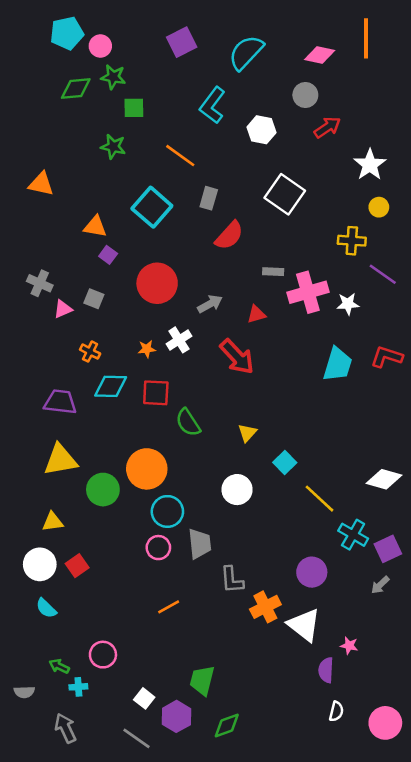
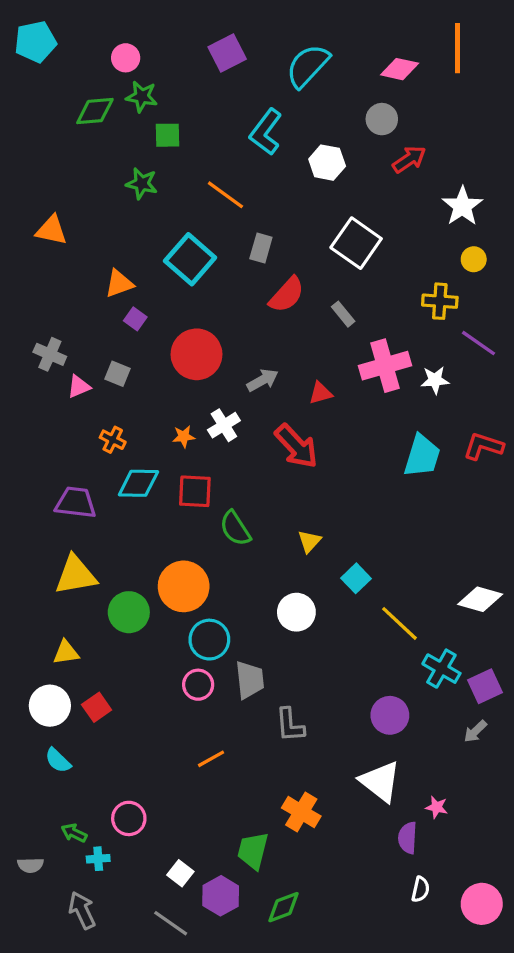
cyan pentagon: (67, 33) -> (35, 42), moved
orange triangle: (95, 227) -> (119, 283), turned -30
gray rectangle: (273, 272) -> (343, 314), moved, turned 48
orange cross: (265, 607) -> (301, 812), moved, turned -32

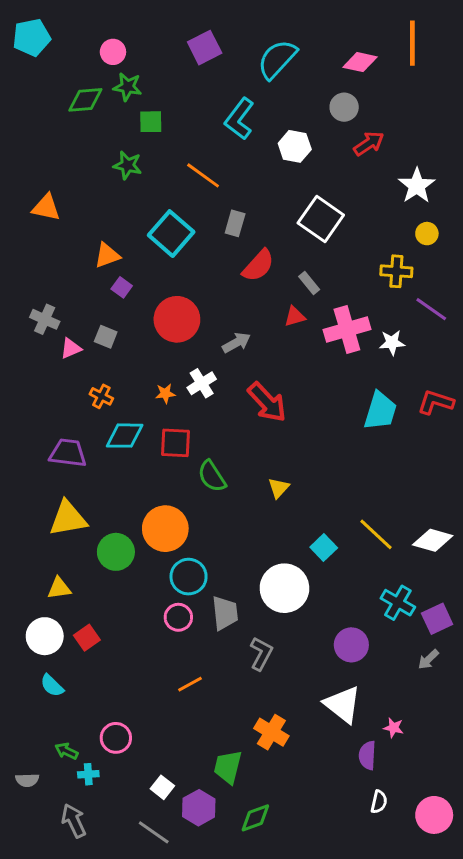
red triangle: (321, 393) -> (295, 316), moved
cyan square: (356, 578) -> (324, 548), moved
white circle: (296, 612) -> (284, 588), moved, size x1.4
yellow line: (400, 623) -> (376, 534), moved
gray L-shape: (290, 725) -> (261, 654), turned -148

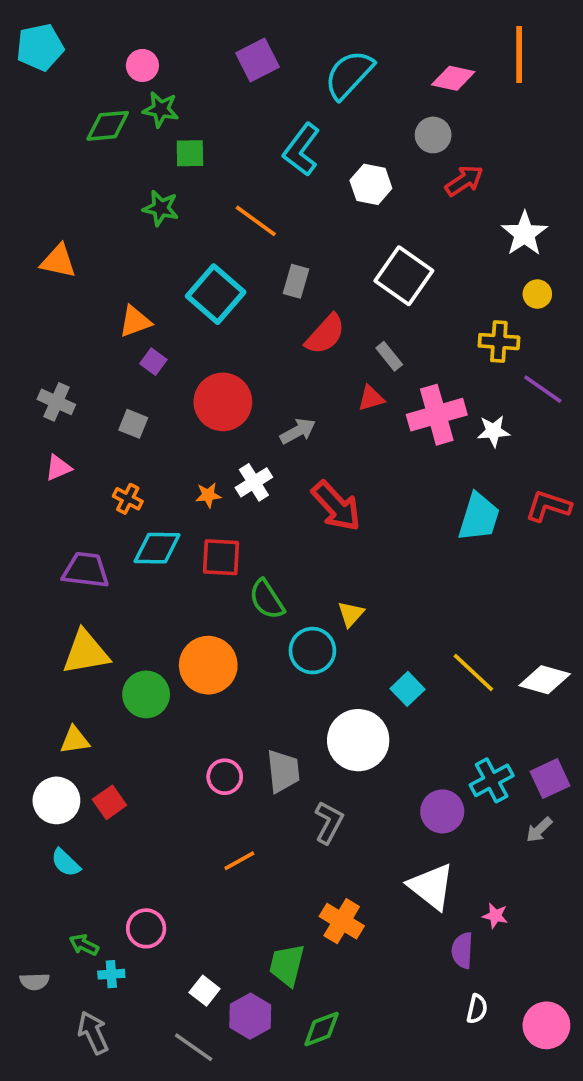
pink triangle: (71, 348) -> (58, 468), moved
cyan circle: (189, 577) -> (312, 651), moved
cyan cross: (398, 603) -> (492, 780), moved, turned 32

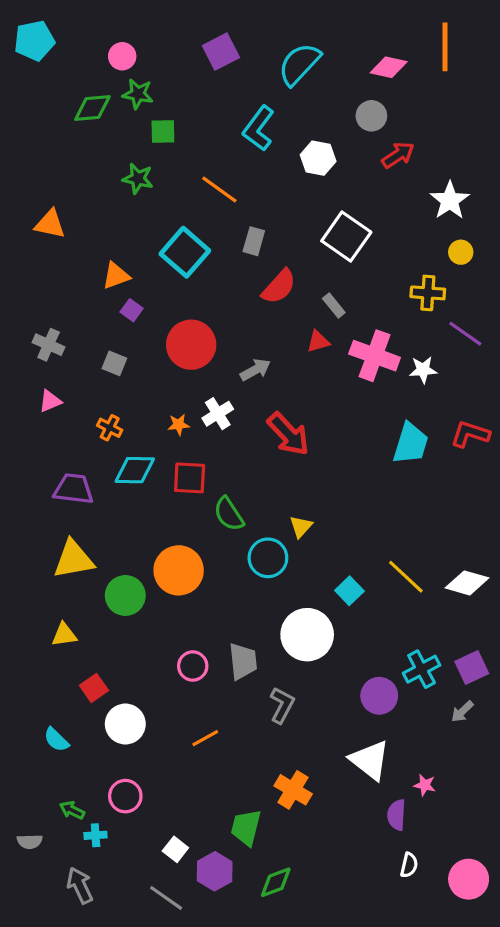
pink cross: (437, 415) -> (375, 356), turned 36
white circle: (56, 800) -> (125, 724), moved

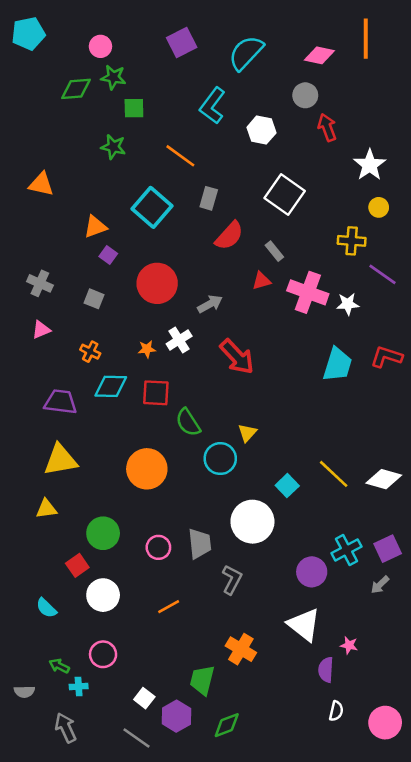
red arrow: (398, 155) -> (327, 128), turned -76
green circle: (125, 595) -> (103, 533), moved
yellow triangle: (64, 635) -> (46, 509), moved

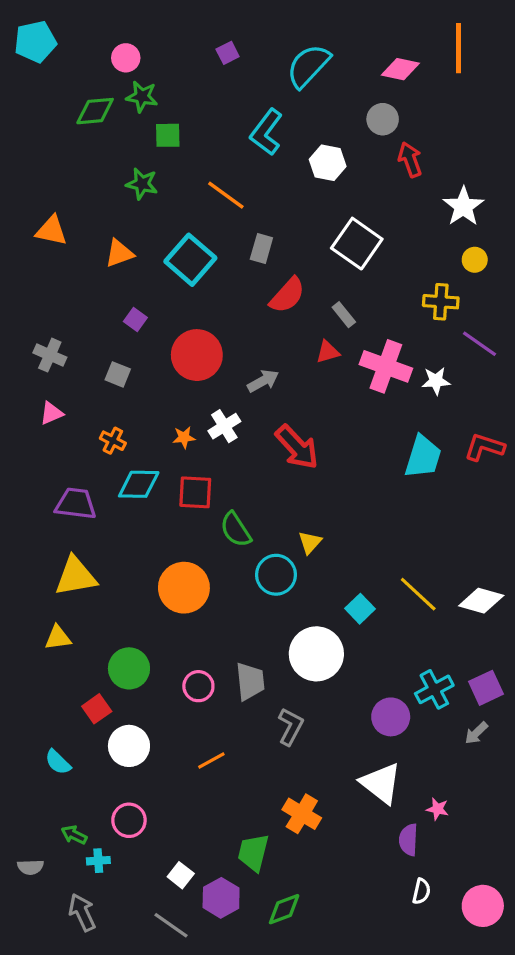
purple square: (182, 43) -> (228, 53), size x0.6
orange triangle: (95, 227) -> (119, 253), moved

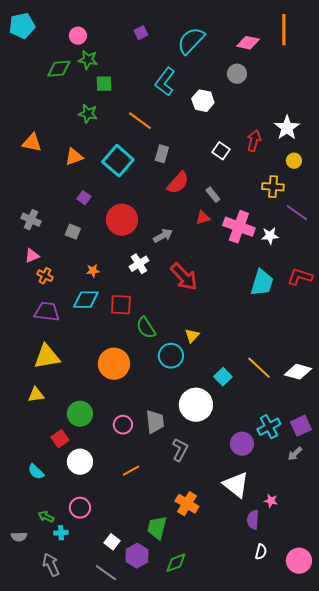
red arrow: (410, 160) -> (254, 141), moved, turned 35
white square: (357, 244) -> (221, 151), size x0.6
orange star: (184, 437) -> (93, 271), moved
orange cross: (113, 441) -> (45, 276), moved

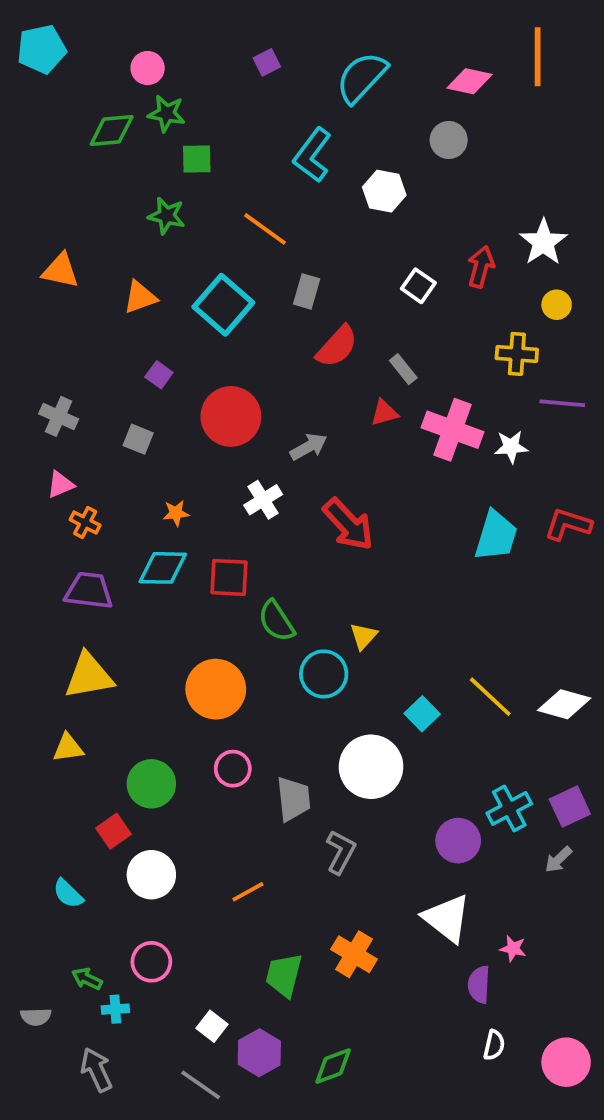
purple line: (297, 213) -> (562, 403), turned -30
pink circle: (123, 425) -> (233, 769), moved
green trapezoid: (157, 528) -> (284, 975), moved

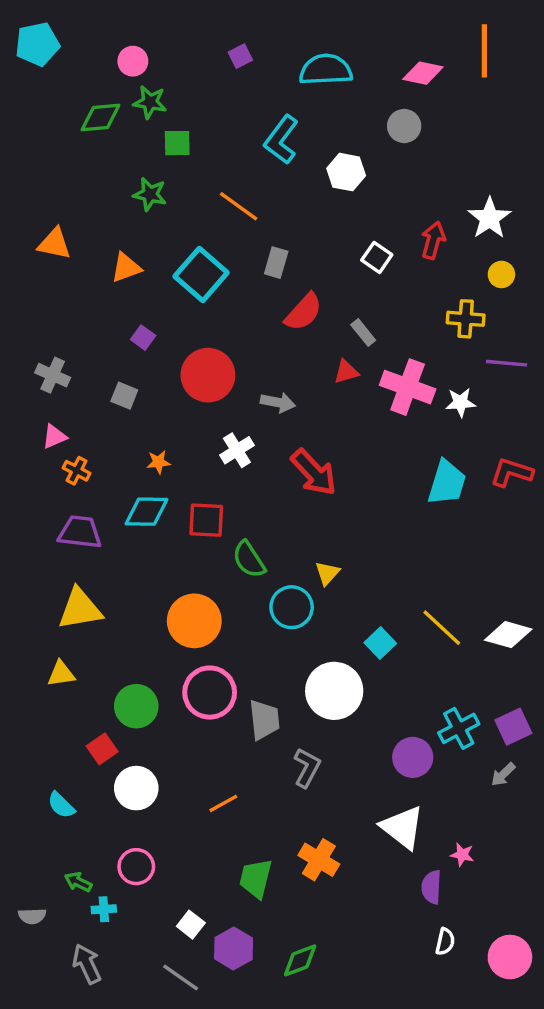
cyan semicircle: (362, 77) -> (326, 70), turned 44
gray arrow: (309, 447) -> (278, 402), turned 40
pink circle: (233, 769) -> (210, 693), size x1.6

